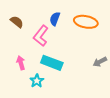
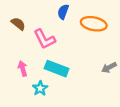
blue semicircle: (55, 19) -> (63, 12), moved
pink L-shape: (41, 36) -> (44, 39), turned -65

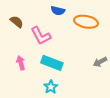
blue semicircle: (63, 12) -> (58, 11), turned -96
cyan star: (40, 88) -> (51, 87), moved

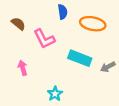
blue semicircle: (58, 11) -> (63, 12), turned -112
cyan rectangle: (52, 63) -> (80, 58), moved

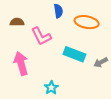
brown semicircle: (18, 24) -> (17, 22), turned -40
pink arrow: (23, 68) -> (21, 63), size x1.6

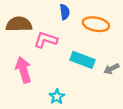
brown semicircle: (17, 22) -> (19, 24), size x1.6
pink L-shape: (41, 36) -> (46, 40), turned 135

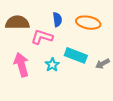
blue semicircle: (65, 12) -> (57, 19), moved
cyan star: (57, 97) -> (52, 65), moved

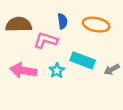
pink arrow: (21, 65) -> (23, 70), turned -65

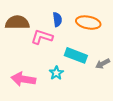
pink arrow: (23, 70) -> (23, 79), moved
cyan star: (57, 70) -> (56, 73), moved

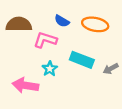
blue semicircle: (57, 19) -> (62, 21), turned 128
cyan star: (56, 73) -> (50, 69), moved

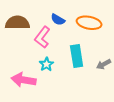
pink L-shape: (45, 40) -> (42, 37), turned -70
cyan rectangle: (82, 60) -> (77, 56), turned 60

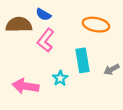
blue semicircle: (58, 20) -> (43, 15), moved
cyan star: (46, 64) -> (60, 78), moved

